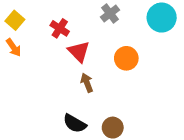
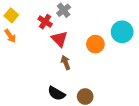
gray cross: (110, 13) -> (64, 10), moved
cyan circle: (162, 18) -> (122, 32), moved

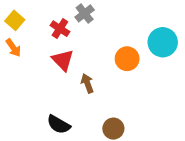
red triangle: (59, 39) -> (63, 60), moved
black semicircle: (56, 93) -> (59, 124), moved

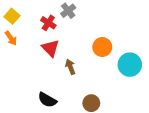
cyan circle: (163, 42) -> (130, 65), moved

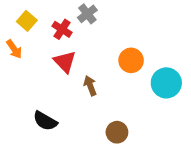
yellow square: (12, 16) -> (27, 21), moved
black semicircle: (47, 100) -> (45, 121), moved

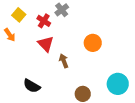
cyan circle: (166, 83) -> (118, 84), moved

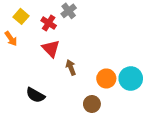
orange circle: (93, 43) -> (106, 78), moved
cyan circle: (118, 84) -> (131, 78), moved

